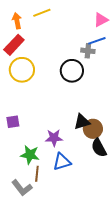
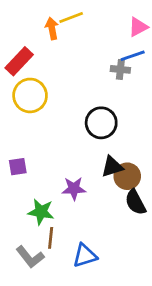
yellow line: (42, 13) -> (71, 17), moved
orange arrow: (17, 21) -> (52, 28), moved
black circle: (72, 71) -> (101, 123), moved
blue triangle: (62, 162) -> (85, 256), moved

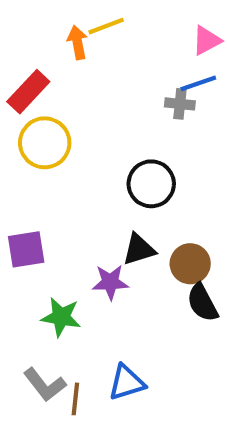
purple square: (18, 167) -> (26, 249), size x1.4
black triangle: (112, 167) -> (139, 249), moved
brown line: (51, 238) -> (75, 399), moved

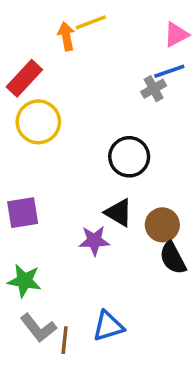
gray cross: (180, 104) -> (154, 89), turned -35
black triangle: (139, 249) -> (119, 213), turned 48
green star: (61, 317) -> (24, 281), moved

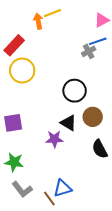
brown circle: (162, 225) -> (93, 117), moved
brown line: (65, 340) -> (49, 198), moved, turned -42

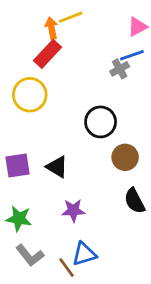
red rectangle: (14, 45) -> (47, 54), moved
black triangle: (69, 123) -> (57, 167), moved
purple star: (54, 139) -> (73, 210), moved

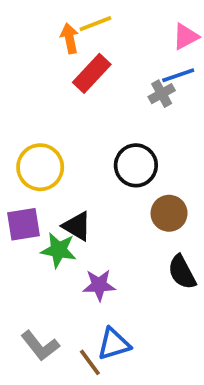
red rectangle: (47, 54) -> (92, 73), moved
yellow circle: (30, 95) -> (40, 167), moved
green star: (19, 219) -> (59, 250), moved

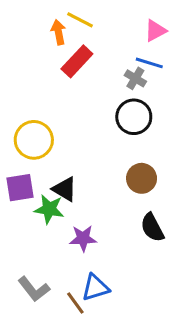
yellow line: (95, 24) -> (80, 20), turned 48
blue line: (178, 75) -> (149, 63), turned 36
gray cross: (162, 94) -> (135, 78), turned -30
black circle: (136, 165) -> (134, 117), moved

